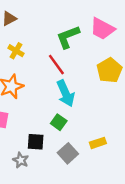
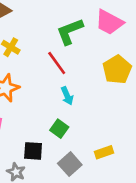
cyan arrow: (66, 93) -> (67, 96), size x0.6

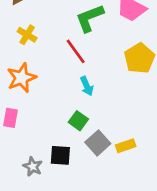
black square: (33, 151) -> (60, 155), moved
gray square: (70, 164) -> (98, 143), moved

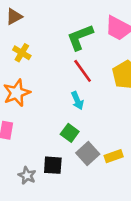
red line: (76, 51) -> (83, 71), moved

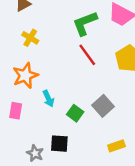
cyan arrow: (77, 101) -> (48, 99), moved
gray square: (88, 154) -> (103, 106), moved
yellow rectangle: (114, 156) -> (116, 146), moved

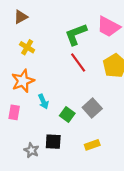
yellow rectangle: (116, 146) -> (92, 145), moved

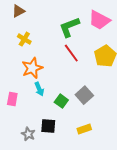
orange star: (23, 81) -> (32, 68), moved

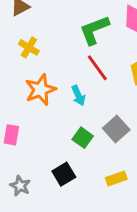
cyan arrow: (39, 89) -> (78, 96), moved
black square: (48, 126) -> (64, 174), turned -35
gray star: (28, 134) -> (20, 186), moved

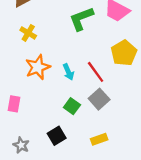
red line: (97, 68) -> (96, 72), moved

